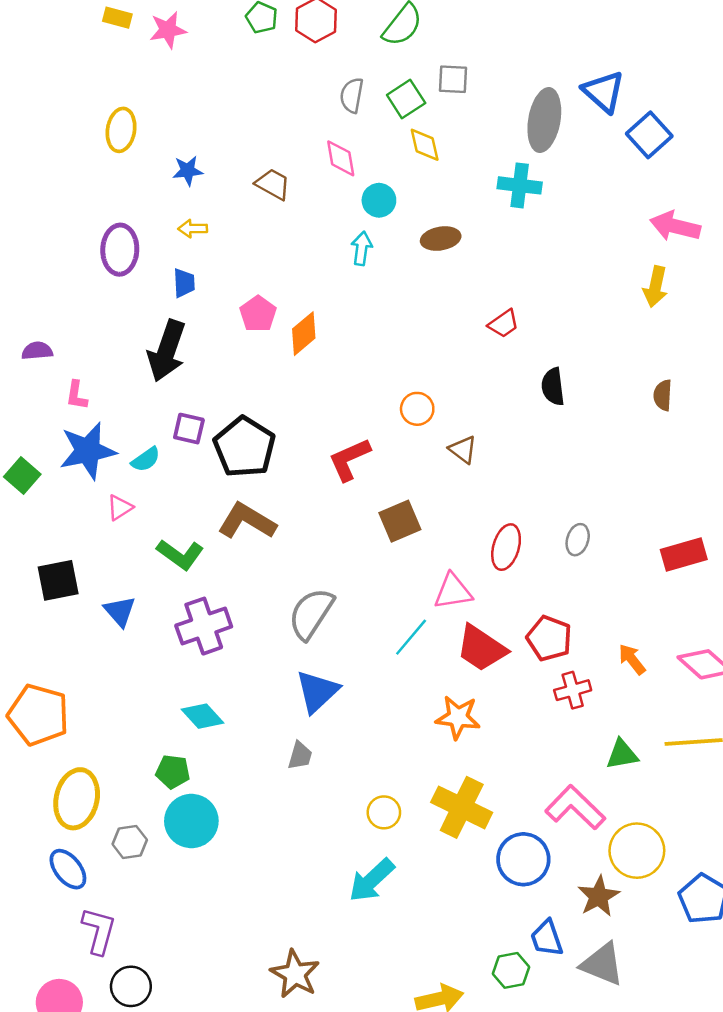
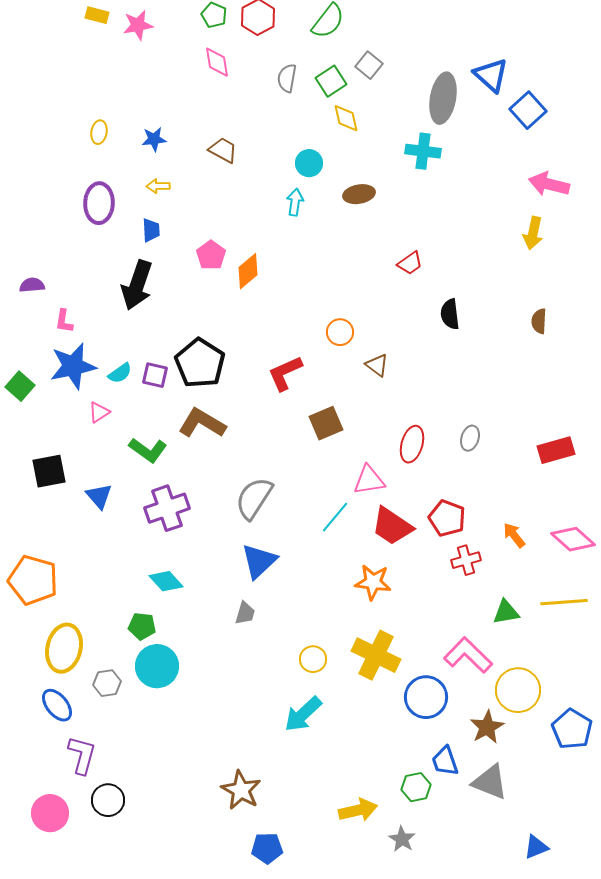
gray square: (453, 79) -> (369, 65), turned 36
yellow ellipse: (121, 130) -> (99, 132), moved, size x0.7
pink diamond: (341, 158) -> (217, 62), moved
purple square: (189, 429) -> (155, 375), moved

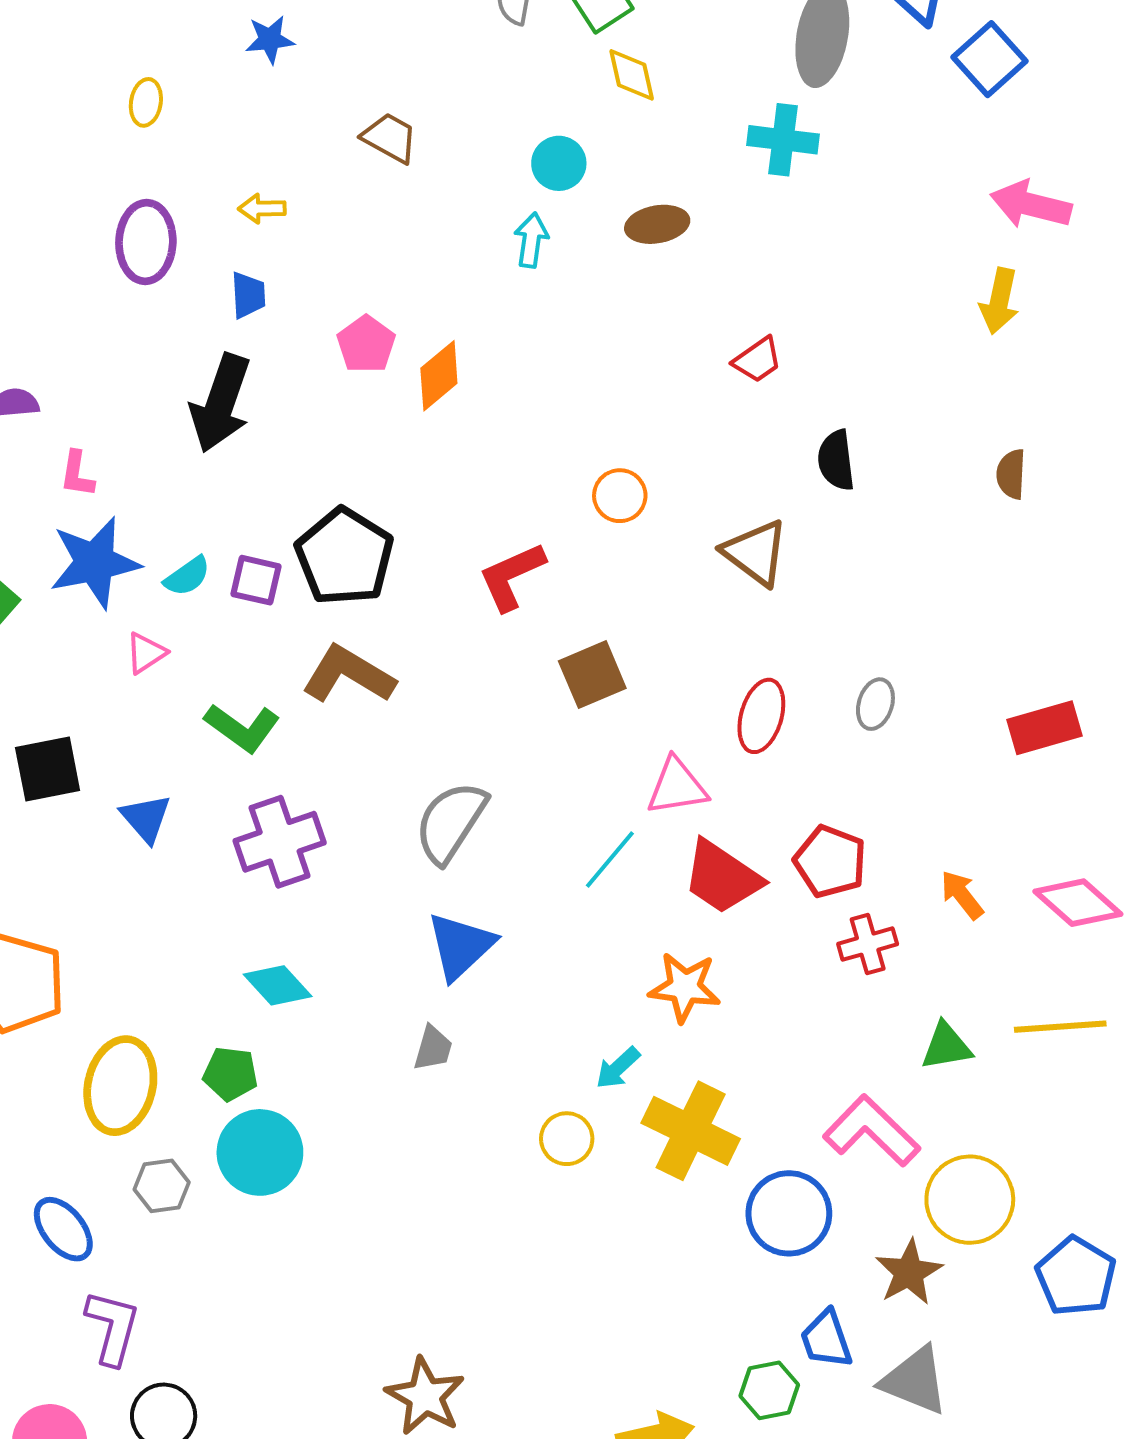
blue star: (154, 139) -> (270, 39), moved
brown triangle: (377, 365) -> (755, 553), moved, size x1.5
yellow ellipse: (64, 648) -> (120, 1086), moved
cyan arrow: (303, 714) -> (618, 1068), moved, size x0.6

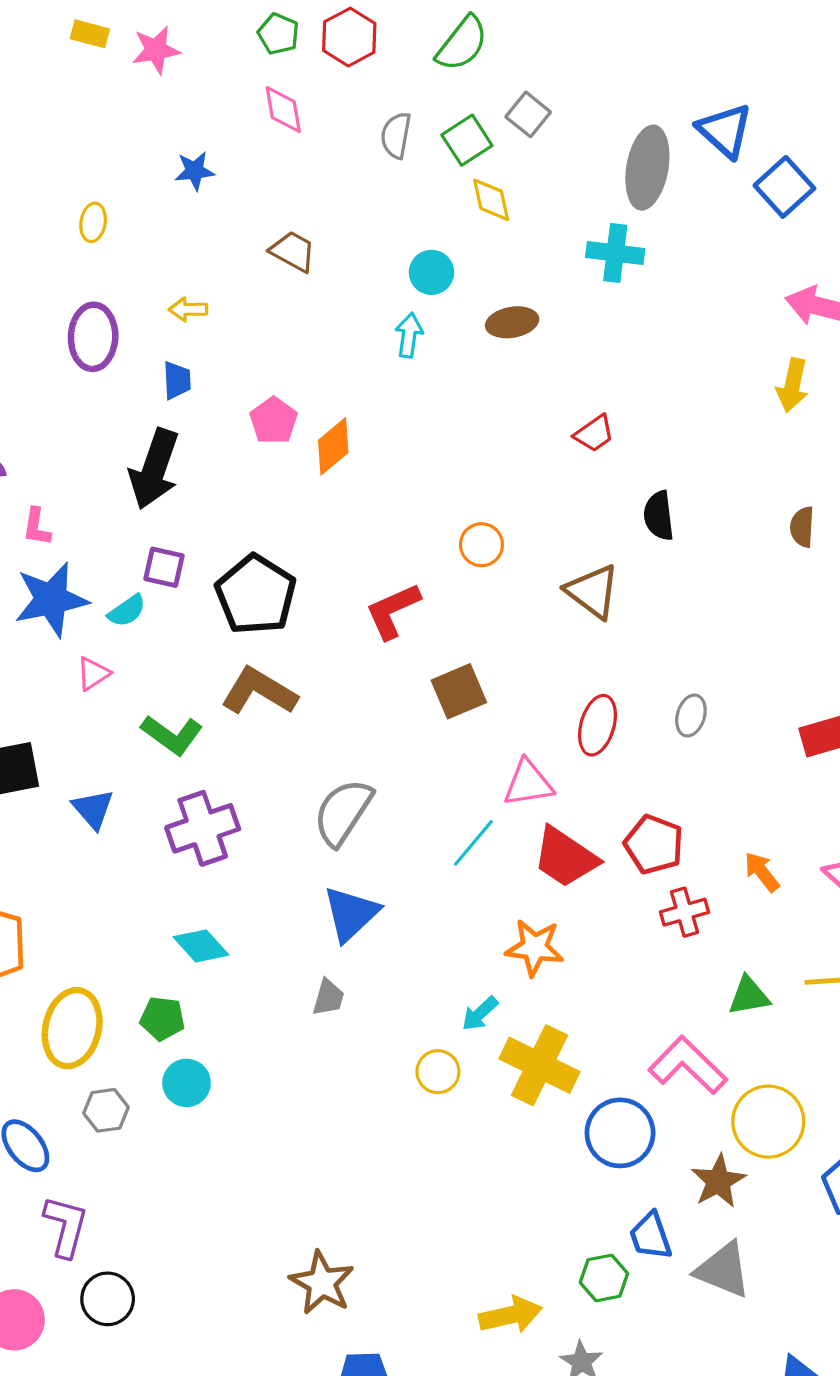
purple square: (256, 580) -> (164, 567), moved
cyan circle: (260, 1152) -> (187, 1083), size x0.7

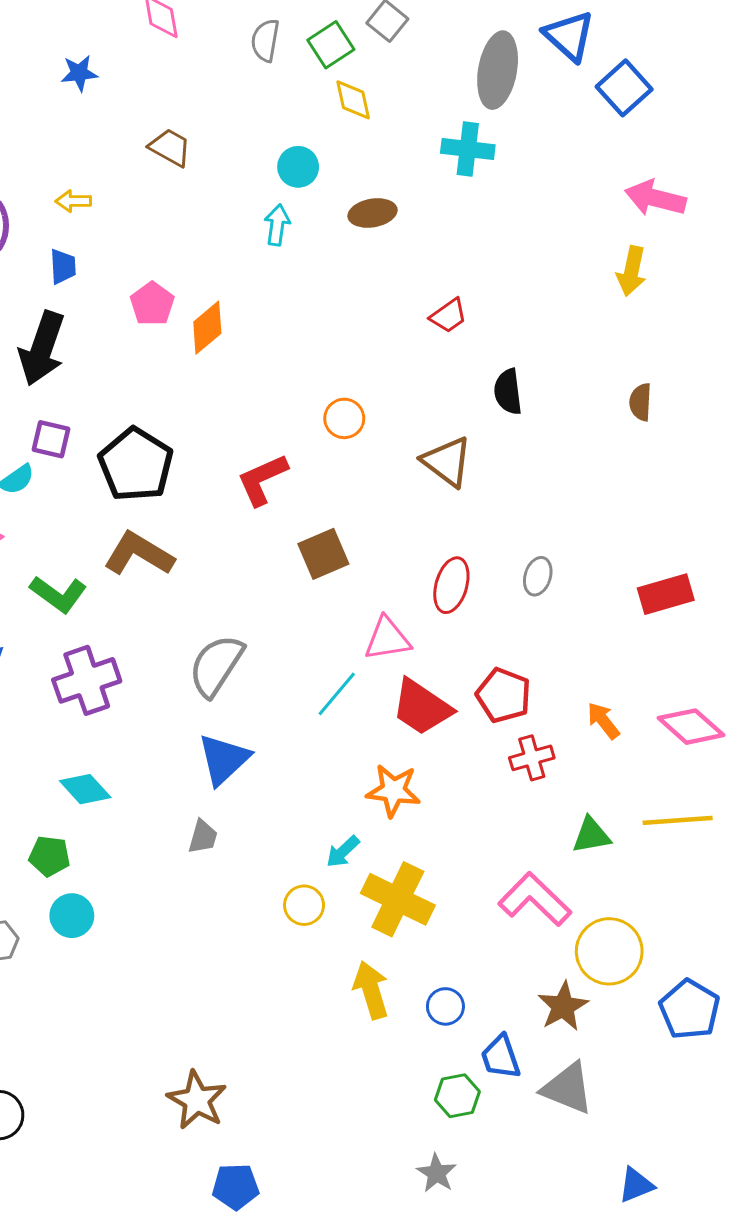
blue circle: (620, 1133) -> (445, 1006), moved, size x0.6
yellow arrow: (510, 1315) -> (371, 990), moved, turned -94

